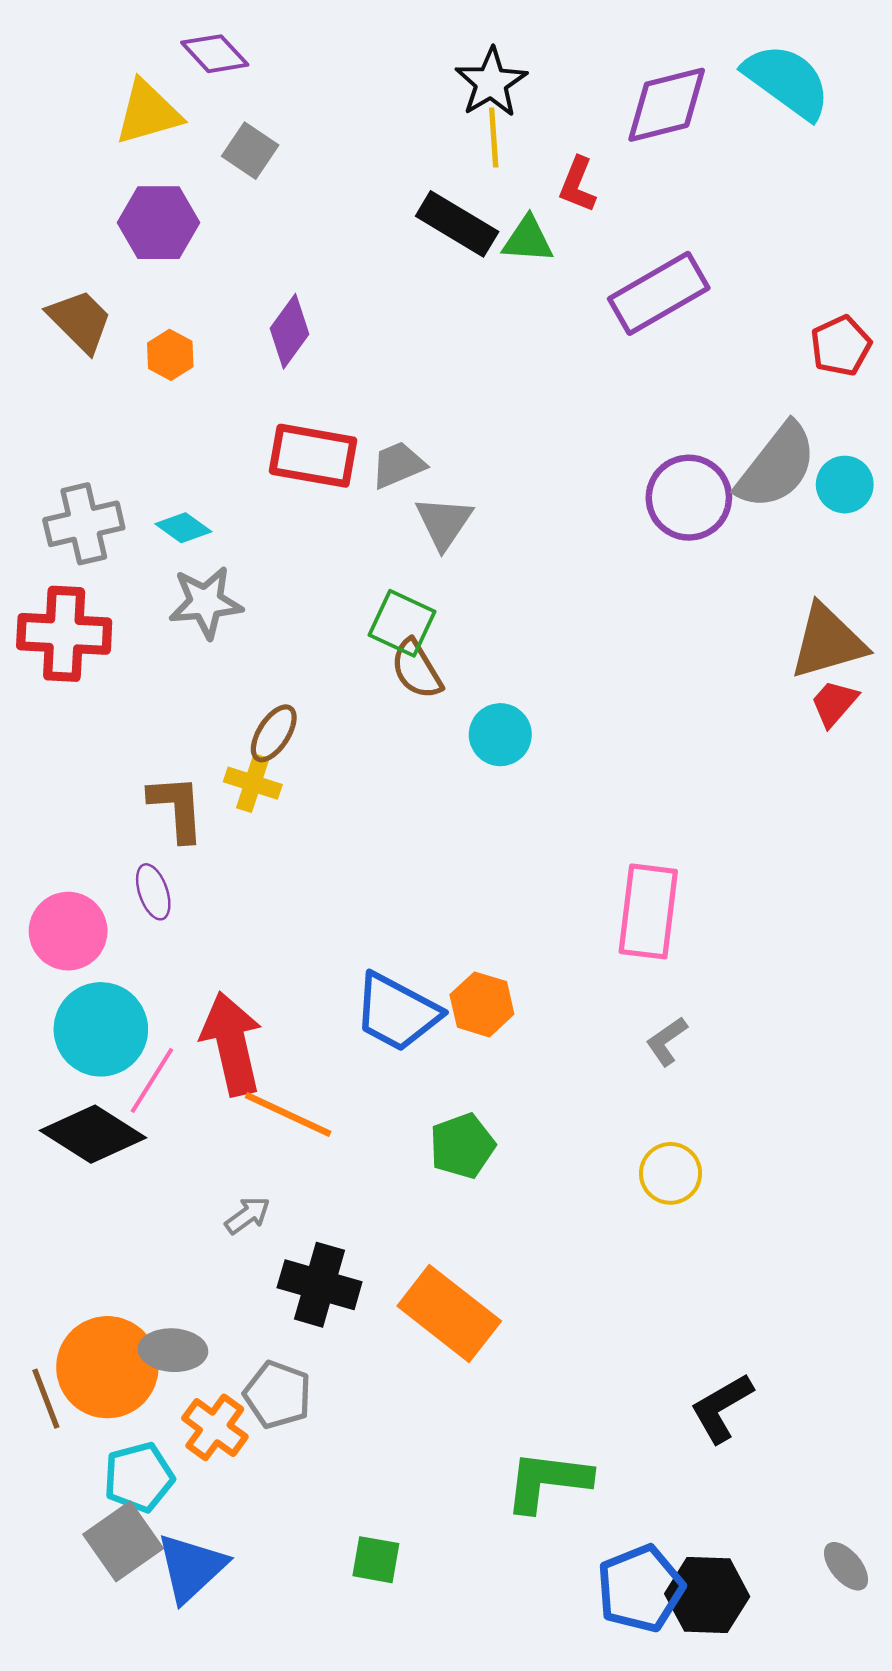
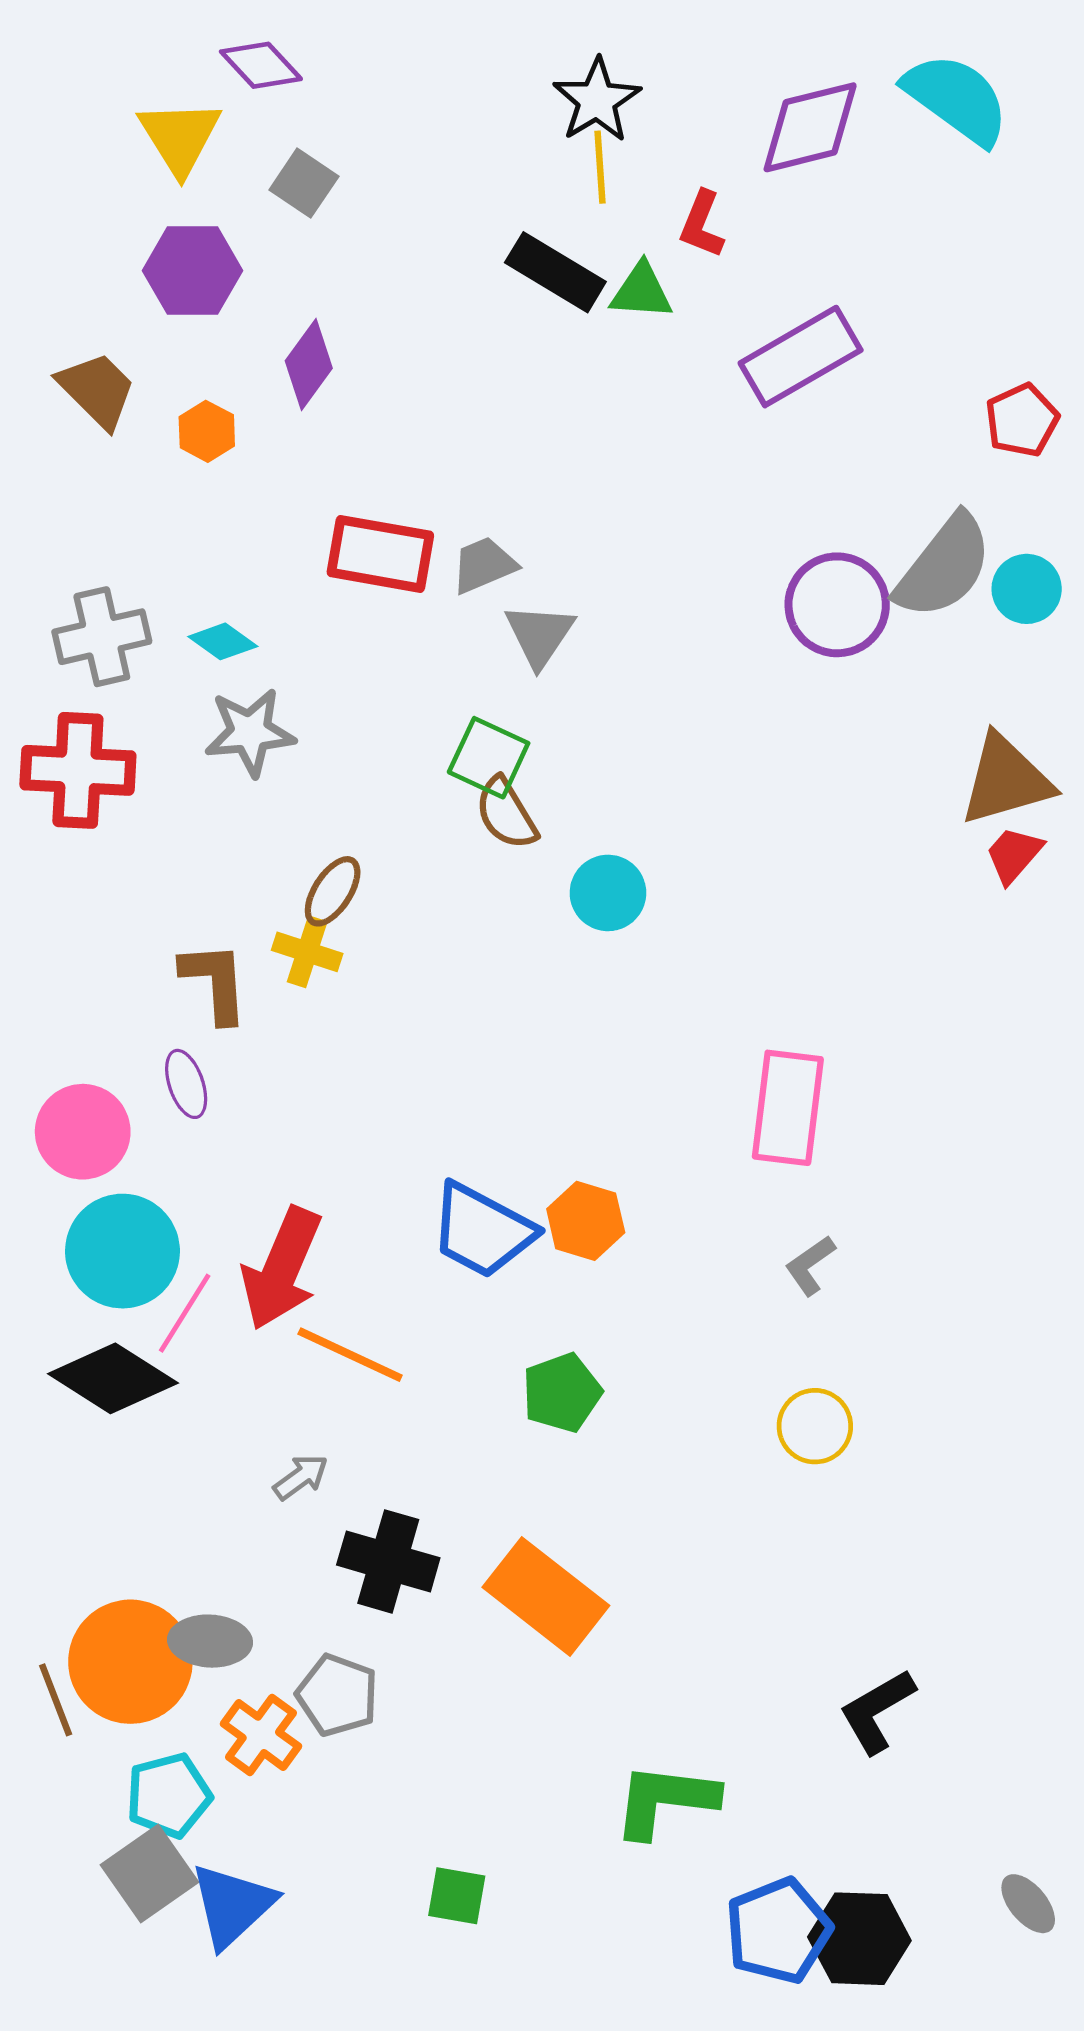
yellow triangle: (148, 113) -> (180, 137), turned -46
purple diamond: (289, 331) -> (309, 364), moved
red arrow: (232, 1044) -> (282, 1269), turned -144

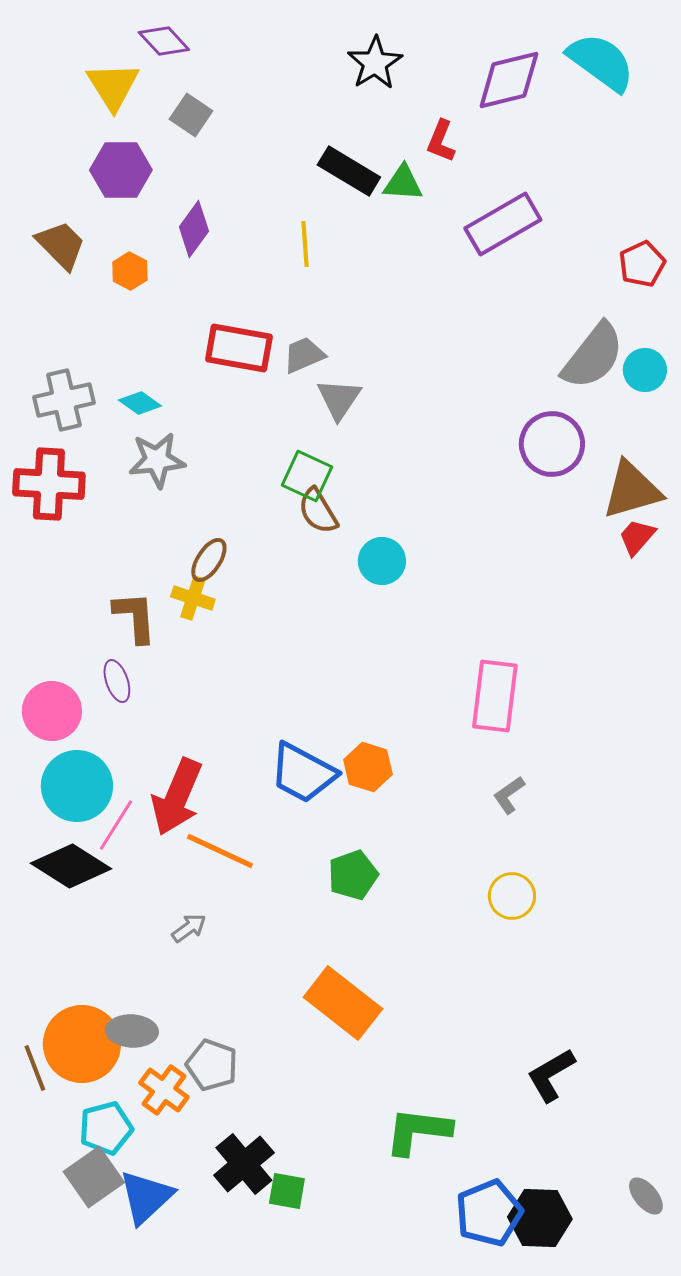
yellow line: (600, 167) -> (305, 244), moved
purple circle: (837, 605) -> (552, 444), moved
black cross: (388, 1561) -> (244, 1164), moved, turned 34

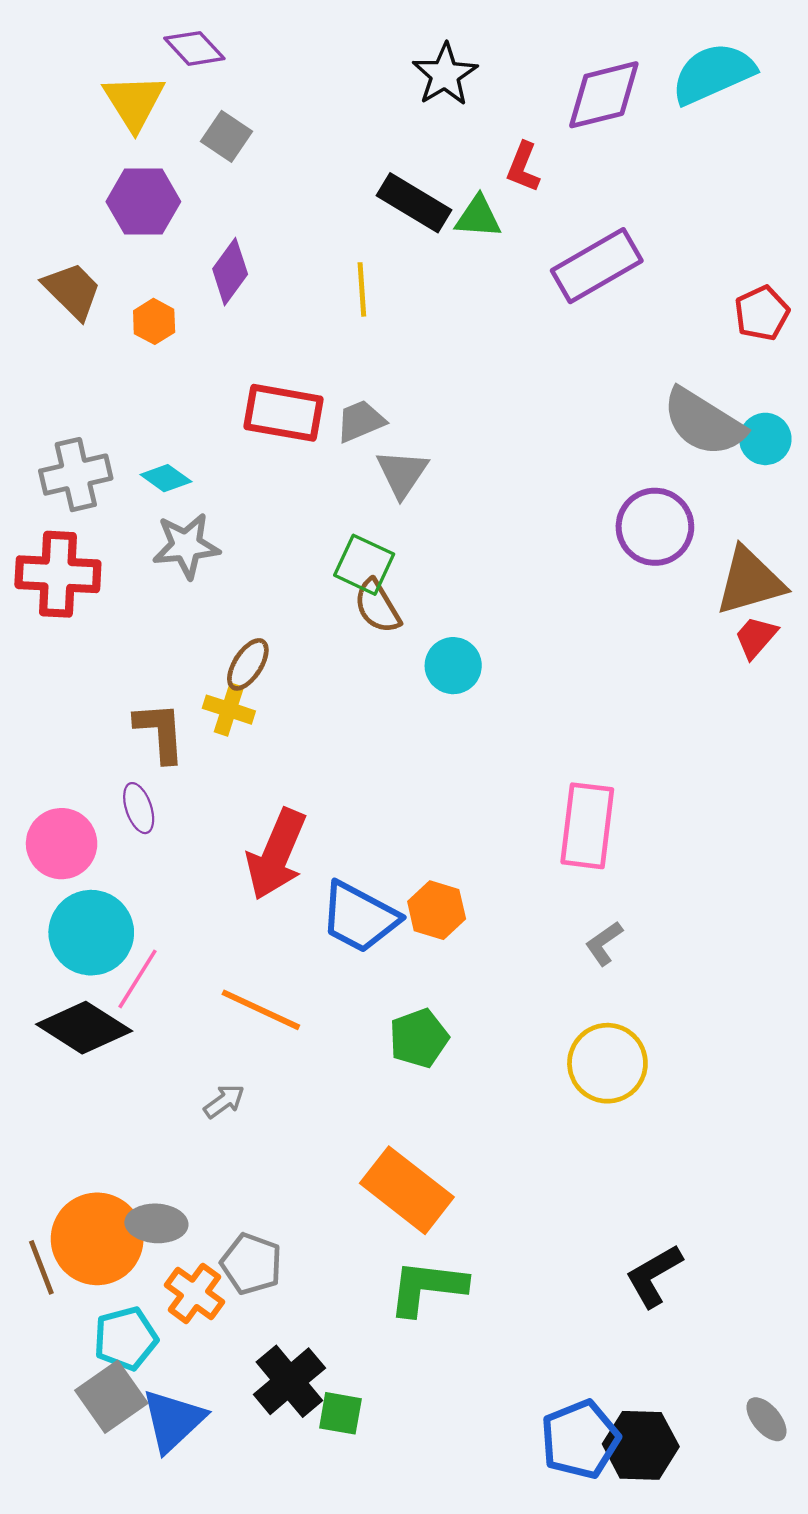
cyan semicircle: (601, 62) -> (713, 73), turned -60
gray semicircle: (593, 356) -> (704, 422), turned 84
red arrow: (177, 797) -> (276, 854), moved
yellow circle: (512, 896) -> (607, 1063), size x1.4
green L-shape: (418, 1131) -> (427, 1287), moved

